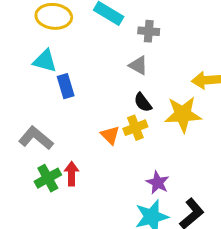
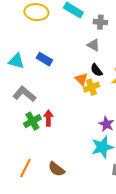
cyan triangle: (45, 61) -> (16, 61), moved
blue rectangle: (66, 86) -> (44, 59), turned -42
orange triangle: (110, 135) -> (81, 79), moved

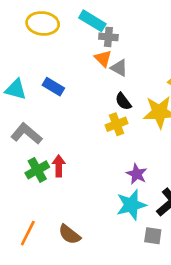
gray cross: (100, 22) -> (108, 37), moved
orange triangle: (81, 79) -> (103, 58), moved

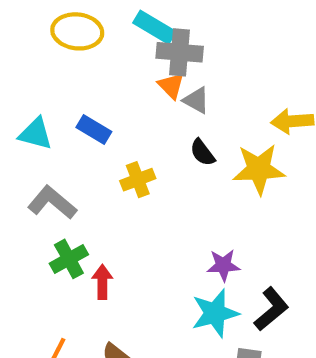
gray cross: (108, 37) -> (180, 52), size x1.5
yellow cross: (117, 124) -> (138, 180), moved
red arrow: (59, 166) -> (102, 282), moved
purple star: (137, 174) -> (223, 265), turned -30

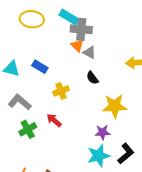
yellow star: (259, 169) -> (115, 106), moved
red arrow: (102, 282) -> (54, 120), moved, turned -49

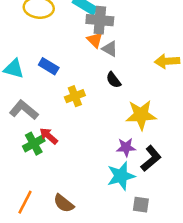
red arrow: (54, 120) -> (49, 136), moved
black L-shape: (126, 154) -> (151, 159), moved

